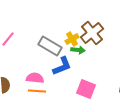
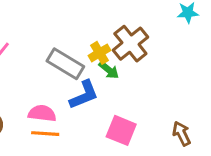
green arrow: (78, 50) -> (109, 70), turned 32

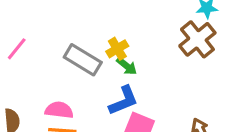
brown cross: (130, 44) -> (197, 39), moved
blue L-shape: (84, 95) -> (124, 101), moved

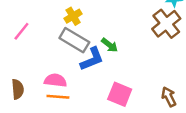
yellow cross: (117, 49) -> (73, 16), moved
blue L-shape: (124, 101) -> (92, 59), moved

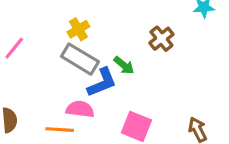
brown cross: (166, 24) -> (161, 39), moved, size x0.7
pink semicircle: (55, 80) -> (80, 109), moved

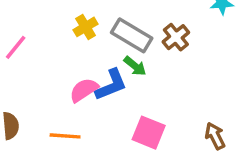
gray rectangle: (80, 59) -> (132, 35), moved
pink semicircle: (80, 109) -> (84, 90), moved, turned -40

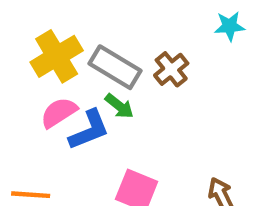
yellow cross: (86, 27) -> (57, 56), size x1.6
pink semicircle: (84, 90) -> (59, 113), moved

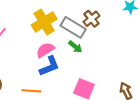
brown cross: (171, 69) -> (91, 19), moved
blue L-shape: (89, 130) -> (49, 66), moved

